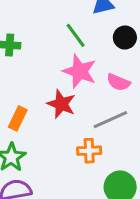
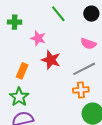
pink star: (80, 71) -> (38, 38), moved, size x0.7
orange cross: (89, 151) -> (81, 90), moved

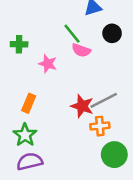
pink semicircle: (88, 44) -> (81, 50), moved
red star: (51, 60) -> (82, 106), moved

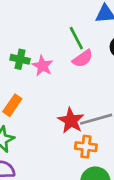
green cross: (19, 44) -> (20, 59), moved
pink semicircle: (81, 50) -> (83, 59), turned -66

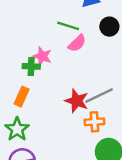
green line: (76, 38) -> (68, 26), turned -35
green cross: (20, 59) -> (31, 66), moved

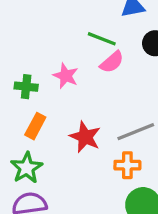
green cross: (31, 66) -> (26, 87), moved
red star: (77, 101) -> (85, 137), moved

